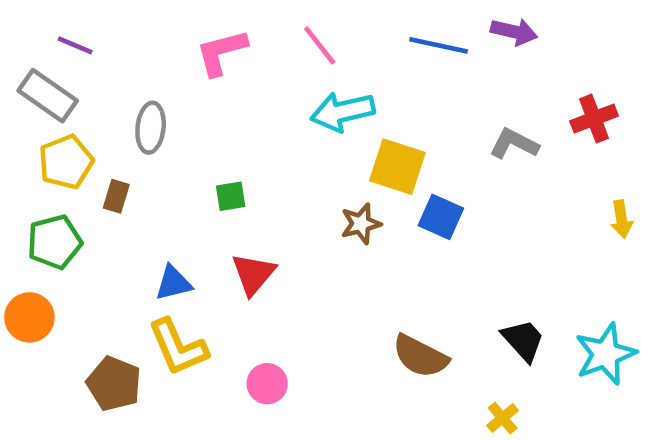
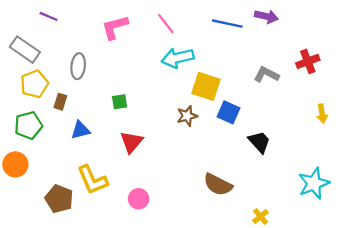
purple line: (75, 45) -> (49, 16), moved
blue triangle: (173, 283) -> (81, 130), moved
black trapezoid: (523, 340) -> (259, 142), moved

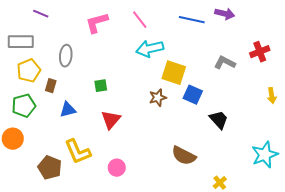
gray rectangle: (25, 50) -> (21, 42), turned -35

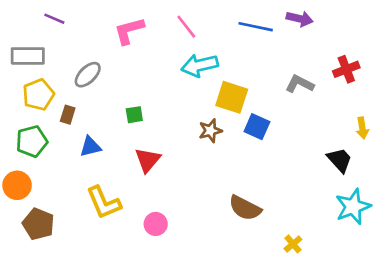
gray ellipse: (66, 56) -> (88, 75), turned 40
black trapezoid: (219, 120) -> (340, 160), moved
brown pentagon: (50, 168) -> (38, 224), moved

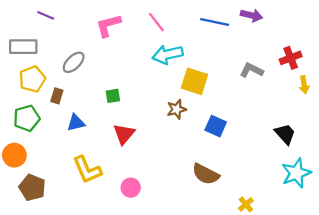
blue square: (257, 127) -> (216, 126), moved
yellow arrow: (362, 128) -> (304, 85), moved

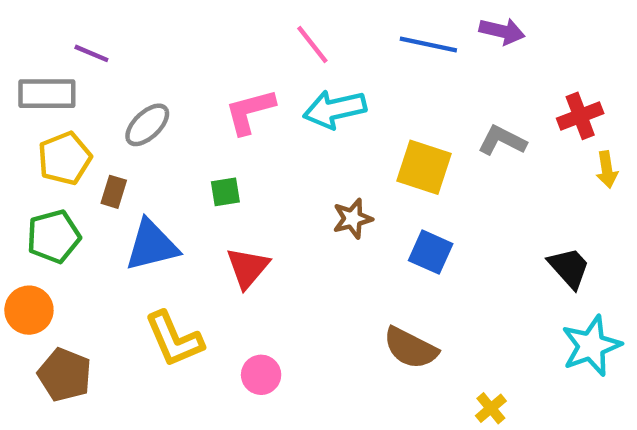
purple line: (46, 15) -> (91, 53), moved
pink L-shape: (108, 25) -> (250, 111), moved
yellow square: (194, 81) -> (424, 167), moved
blue triangle: (76, 123) -> (152, 245), size x1.5

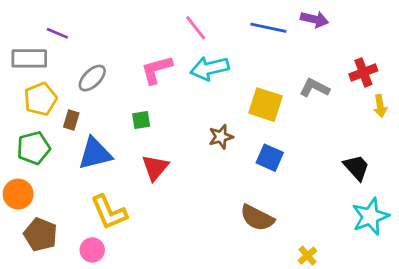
pink circle: (261, 375) -> (92, 250), moved

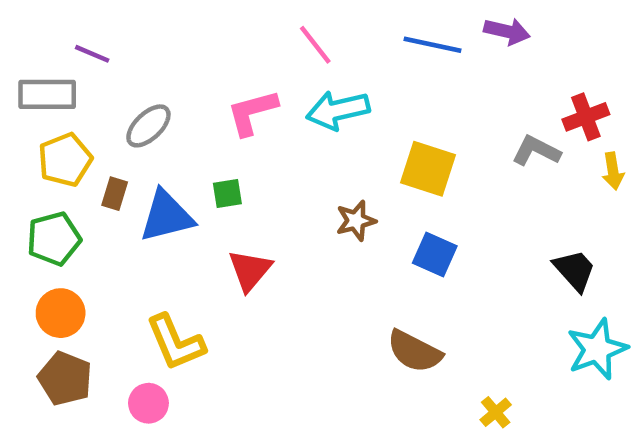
gray L-shape: (314, 88) -> (536, 151), moved
blue triangle: (95, 154) -> (167, 216), moved
orange circle: (18, 194) -> (61, 313), moved

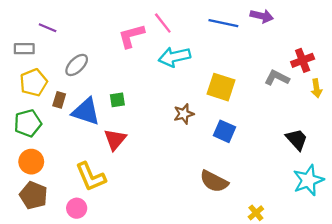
gray rectangle: (47, 94) -> (24, 49), size x0.7
pink L-shape: (252, 112) -> (131, 36), moved
blue triangle: (167, 216) -> (86, 112), turned 32
red triangle: (250, 270) -> (115, 139), moved

